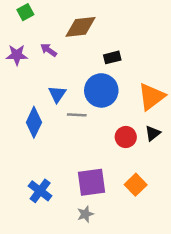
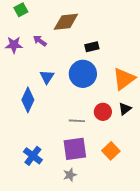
gray line: (77, 115) -> (77, 121), moved

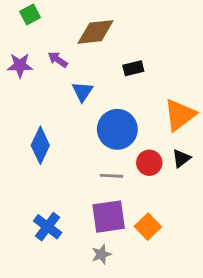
blue circle: (83, 74) -> (117, 129), moved
blue triangle: (47, 77) -> (82, 92), moved
orange square: (111, 151) -> (148, 227), moved

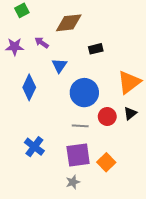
blue diamond: (40, 145) -> (29, 87), moved
blue cross: (48, 227) -> (34, 147), moved

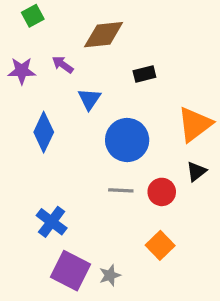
red circle: (107, 116) -> (162, 192), moved
purple square: (78, 155) -> (70, 271), moved, turned 35

